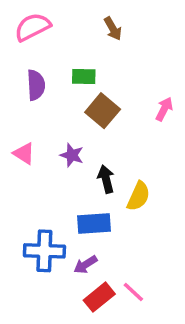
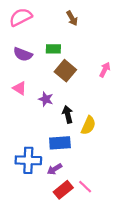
purple semicircle: (36, 85) -> (23, 54), turned 114
pink triangle: (24, 153) -> (20, 88), moved

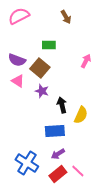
purple semicircle: (23, 54) -> (17, 60), moved
pink arrow: (105, 70) -> (86, 61), moved
brown square: (65, 71) -> (40, 68), moved
blue cross: (28, 160) -> (27, 163), moved, turned 30
purple arrow: (55, 169) -> (58, 154), moved

